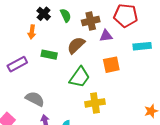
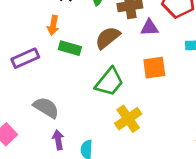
orange arrow: (32, 32) -> (53, 25), moved
yellow cross: (95, 103) -> (128, 119), turned -30

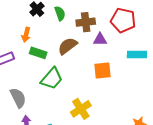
green trapezoid: (109, 82) -> (52, 79), moved
gray semicircle: (46, 108) -> (18, 98), turned 30

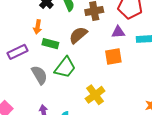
purple triangle: (100, 39) -> (118, 32), moved
gray semicircle: (18, 98) -> (39, 75), moved

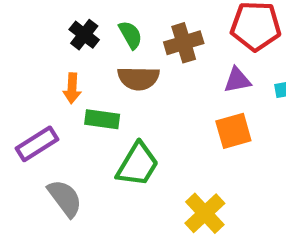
brown semicircle: (78, 35) -> (138, 78), moved, turned -132
gray semicircle: (39, 75) -> (65, 198), moved

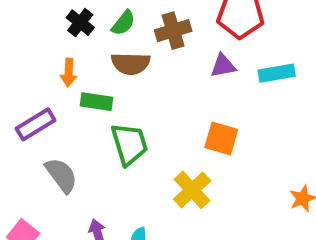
green semicircle: (130, 35) -> (123, 23), turned 68
orange square: (233, 131) -> (221, 139), moved, turned 32
green trapezoid: (138, 164) -> (129, 144), turned -48

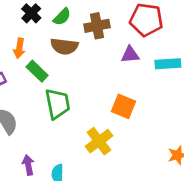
green rectangle: (97, 102) -> (37, 71), turned 30

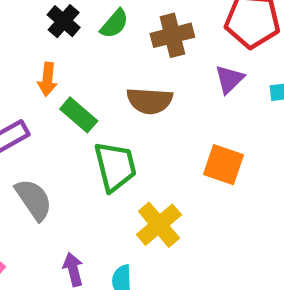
brown semicircle: (64, 46) -> (150, 101), moved
purple triangle: (130, 55) -> (229, 79), turned -36
yellow cross: (99, 141) -> (159, 225), moved

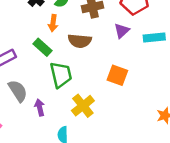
orange arrow: (47, 79) -> (53, 23), moved
purple arrow: (73, 269) -> (40, 107), moved

